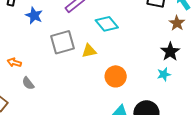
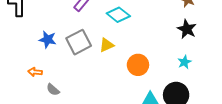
blue star: (34, 16) -> (48, 39), moved
cyan star: (164, 74) -> (184, 62), moved

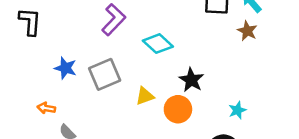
black star: (187, 29) -> (191, 80), moved
yellow triangle: (107, 45) -> (145, 96), moved

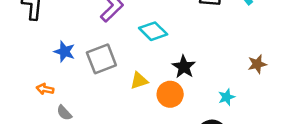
brown star: (247, 31) -> (257, 64), moved, turned 30

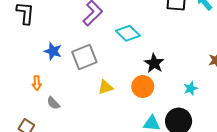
yellow triangle: (139, 81) -> (105, 87), moved
orange arrow: (45, 89) -> (37, 83), turned -104

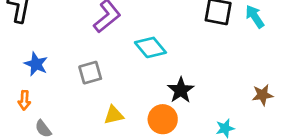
blue star: (53, 51) -> (36, 64), moved
gray square: (84, 57) -> (90, 73), size x0.7

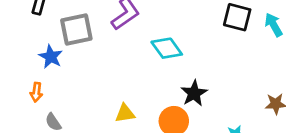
gray square: (90, 73) -> (76, 30), moved, size x1.4

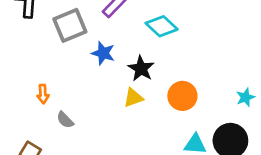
blue star: (51, 57) -> (103, 53), moved
black star: (194, 93) -> (141, 69), moved

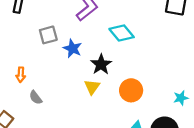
gray square: (70, 25) -> (48, 35), moved, size x0.7
yellow triangle: (133, 98) -> (92, 87), turned -42

